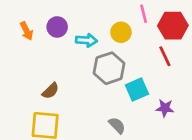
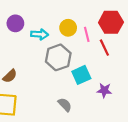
pink line: (144, 14) -> (87, 34), moved

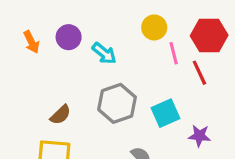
yellow circle: (68, 28) -> (154, 27), moved
cyan arrow: (40, 34) -> (104, 53), turned 35
gray hexagon: (58, 57) -> (117, 103), moved

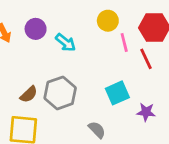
gray hexagon: (117, 103) -> (60, 93), moved

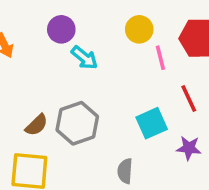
purple circle: (36, 29) -> (61, 29), moved
red line: (146, 59) -> (189, 98), moved
gray semicircle: (97, 130) -> (125, 171), turned -132

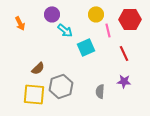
gray hexagon: (77, 123) -> (61, 86), moved
cyan square: (152, 123) -> (86, 47), moved
gray semicircle: (125, 171) -> (100, 91), moved

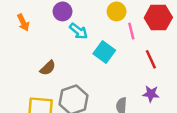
cyan square: (86, 47) -> (104, 52), turned -30
brown semicircle: (38, 68) -> (48, 68), moved

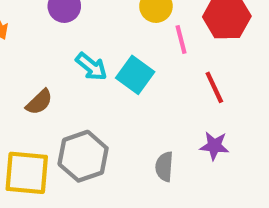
cyan arrow: (78, 31) -> (91, 67), moved

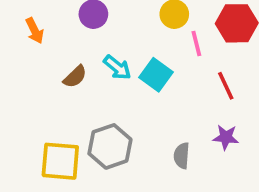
brown semicircle: (39, 102) -> (75, 77), moved

